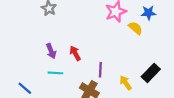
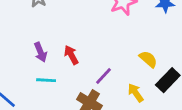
yellow semicircle: (135, 28) -> (148, 59), moved
purple line: (100, 70) -> (103, 76), turned 40

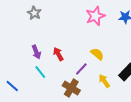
yellow semicircle: (148, 59) -> (97, 54), moved
cyan line: (46, 80) -> (40, 72), turned 48

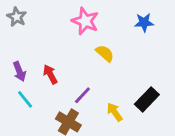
pink star: (95, 16) -> (85, 21), moved, turned -30
yellow semicircle: (97, 54) -> (105, 53), moved

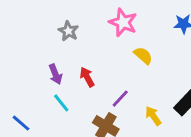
gray star: (17, 17) -> (68, 31), moved

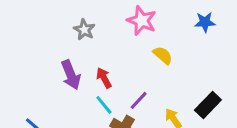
purple arrow: (55, 74) -> (71, 75), size x1.4
cyan line: (61, 103) -> (104, 105), moved

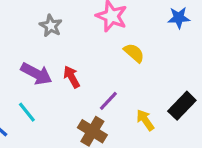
purple arrow: (71, 75) -> (36, 74), turned -40
cyan line: (104, 105) -> (27, 112), moved

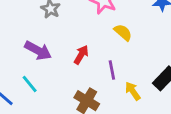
red arrow: (72, 77) -> (81, 55), moved, turned 60
purple line: (108, 101) -> (112, 70), moved, turned -54

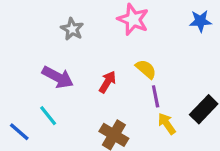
yellow semicircle: (123, 32) -> (146, 69), moved
purple line: (112, 70) -> (156, 96), moved

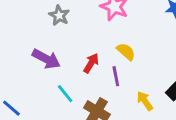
purple line: (156, 96) -> (116, 76), moved
cyan line: (48, 116) -> (65, 94), moved

